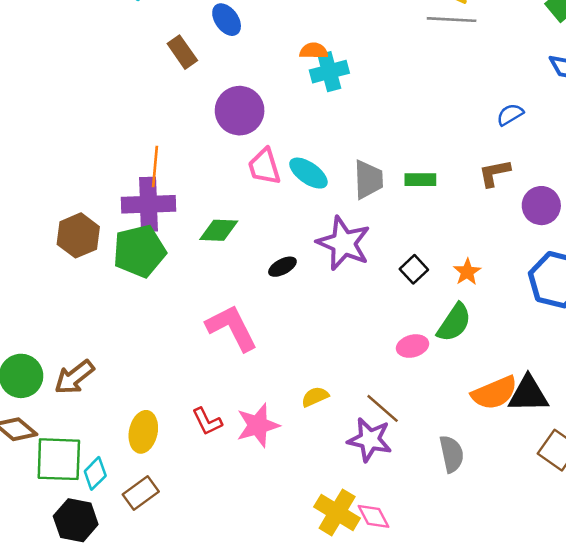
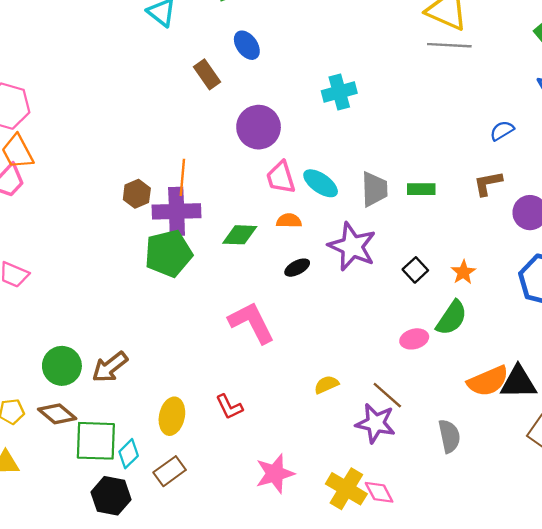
orange semicircle: (314, 51) -> (289, 221), moved
brown hexagon: (78, 235) -> (137, 194), moved, size x0.7
pink star: (258, 425) -> (275, 474), moved

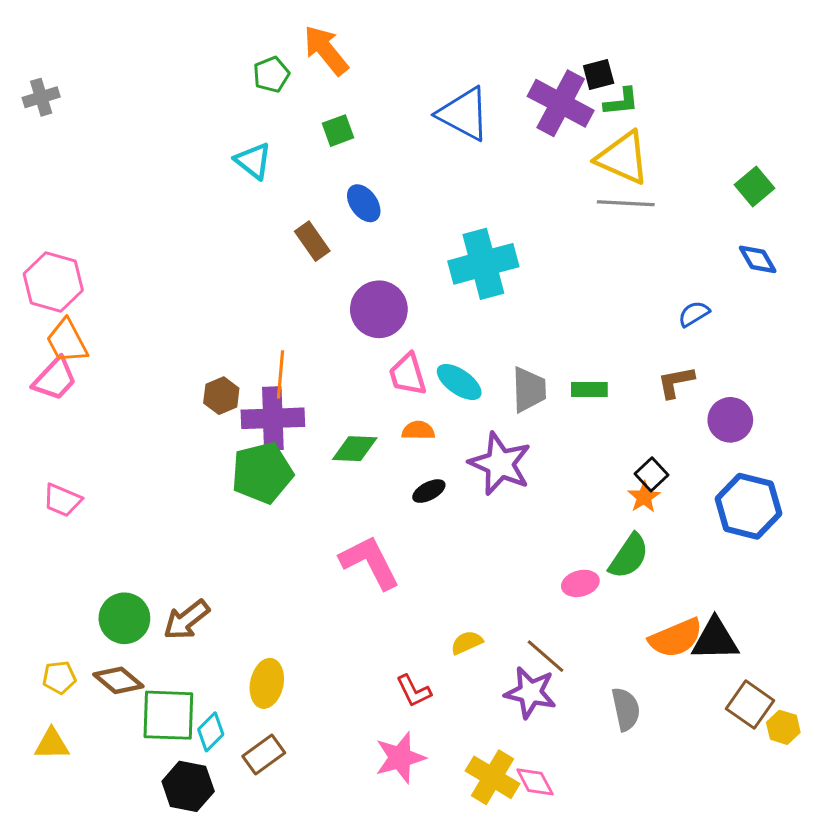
cyan cross: (339, 92) -> (483, 264), size x1.5
black square: (415, 270) -> (652, 474), moved
red L-shape: (229, 407) -> (414, 691), moved

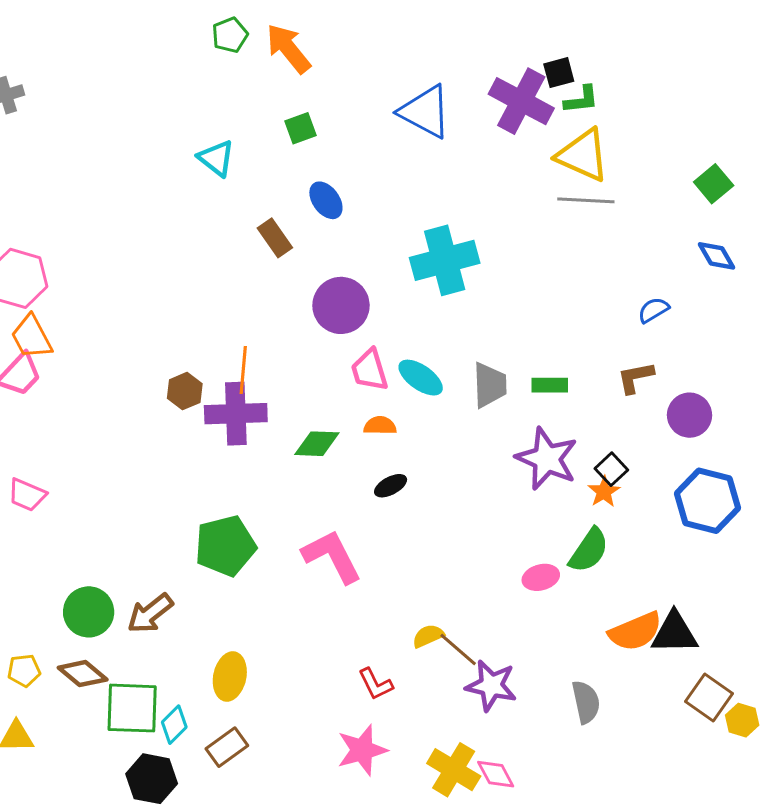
green pentagon: (271, 74) -> (230, 35), moved
purple star: (500, 464) -> (547, 459), moved
green pentagon: (262, 473) -> (225, 546), moved
brown line: (546, 656) -> (458, 649), moved

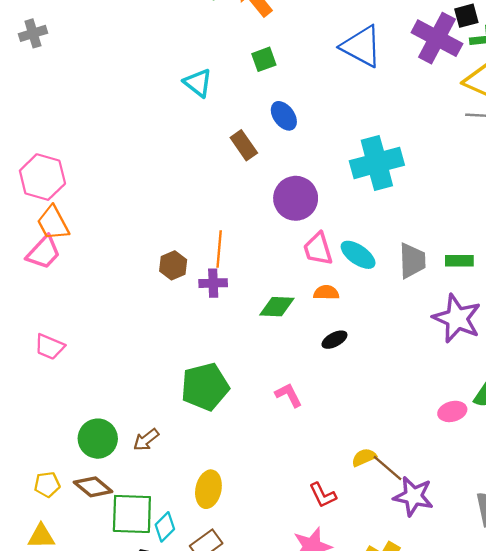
purple cross: (236, 414) -> (213, 283), size x0.6
pink L-shape: (332, 556) -> (289, 395), size x0.6
brown arrow: (150, 613) -> (146, 440), size x0.7

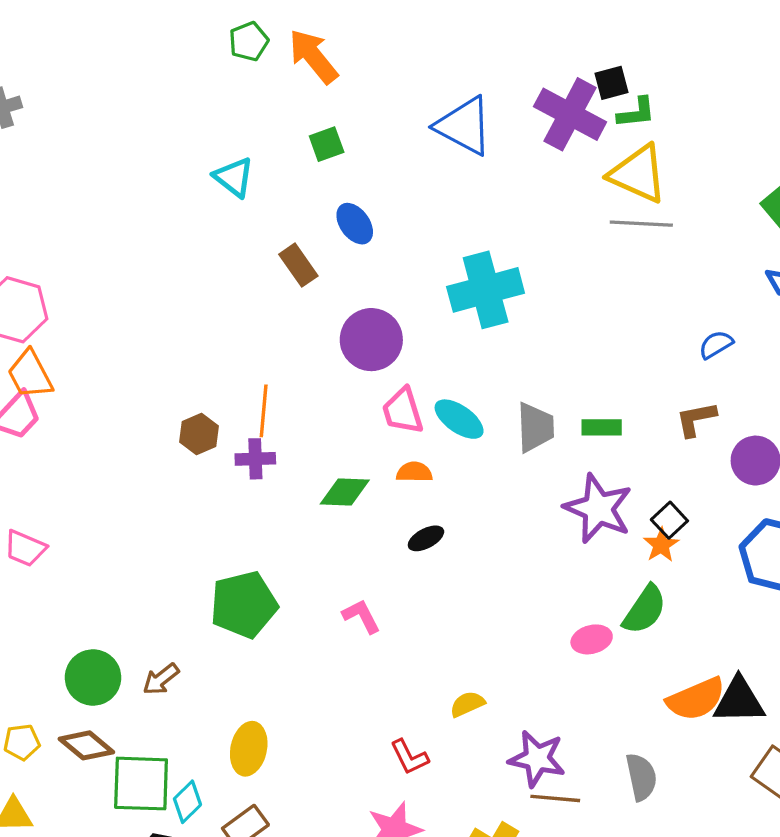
brown line: (387, 468) -> (555, 798), moved, turned -36

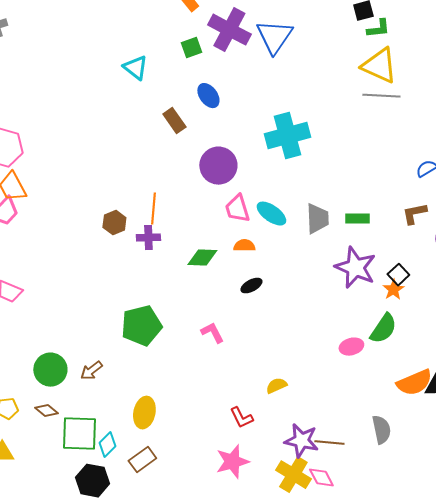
purple cross: (570, 114) -> (229, 30), moved
blue triangle: (464, 126) -> (274, 37), turned 36
brown diamond: (86, 745) -> (46, 411), size x0.7
purple star: (537, 759) -> (301, 441), moved

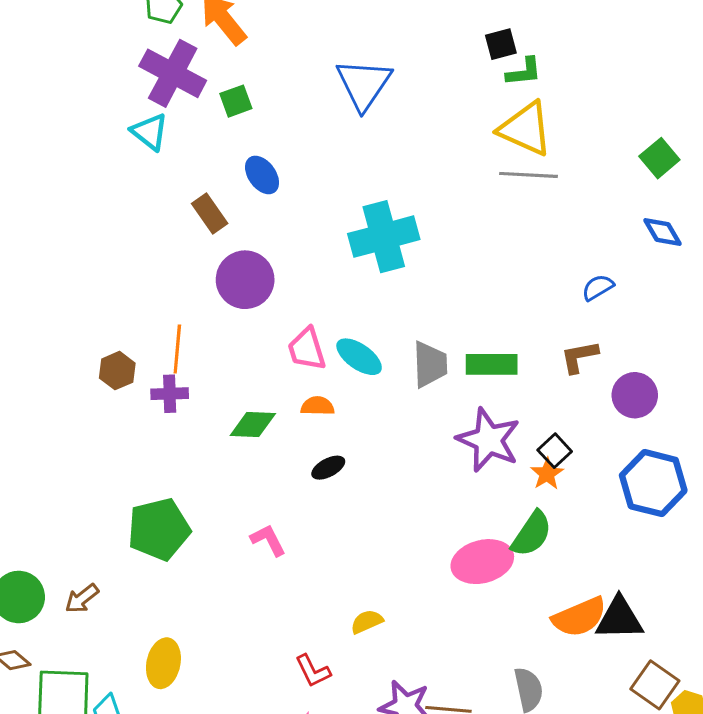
purple cross: (229, 30) -> (173, 73), moved
purple circle: (218, 166) -> (245, 280), moved
green rectangle: (357, 219) -> (492, 364), size x1.4
pink ellipse: (351, 347) -> (482, 562), size x1.6

